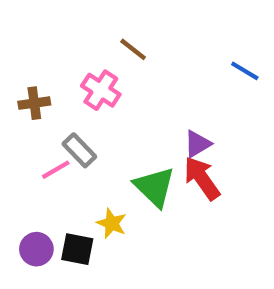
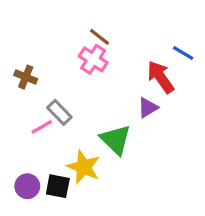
pink cross: (101, 90) -> (93, 59), moved
brown cross: (34, 103) -> (26, 77), turned 30
red arrow: (202, 178) -> (161, 77), moved
yellow star: (112, 223) -> (84, 167), size x1.5

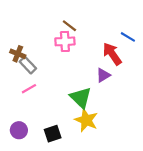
pink cross: (93, 59) -> (65, 41), turned -36
gray rectangle: (59, 112) -> (28, 65), moved
yellow star: (84, 167) -> (86, 120), moved
black square: (58, 186) -> (53, 134), moved, turned -30

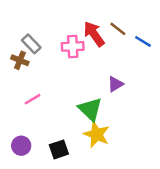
brown line: (69, 26) -> (118, 29), moved
red arrow: (112, 54) -> (94, 34), moved
gray rectangle: (28, 65) -> (31, 44), moved

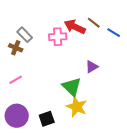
red arrow: (94, 34) -> (75, 27), turned -30
pink line: (32, 99) -> (16, 80), moved
purple circle: (21, 146) -> (17, 116), size x1.5

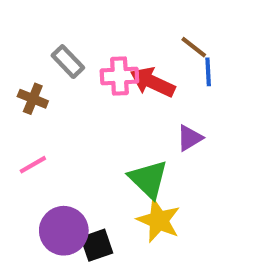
red arrow: (75, 27) -> (152, 82), moved
blue line: (114, 33) -> (208, 72), moved, turned 56
gray rectangle: (25, 35) -> (68, 62), moved
purple circle: (17, 116) -> (64, 231), moved

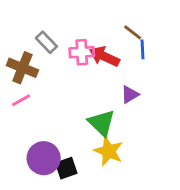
brown cross: (33, 99) -> (22, 68), size x1.5
pink line: (33, 165) -> (21, 100), moved

